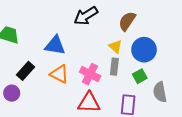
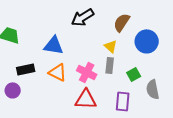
blue circle: (144, 50) -> (147, 41), moved
black rectangle: (25, 71) -> (26, 69), turned 36

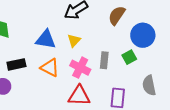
yellow triangle: (111, 46) -> (74, 40), moved, turned 32
green square: (134, 74) -> (129, 57), moved

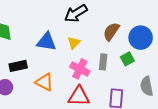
brown semicircle: (117, 15) -> (111, 32), moved
orange triangle: (50, 68) -> (44, 82), moved

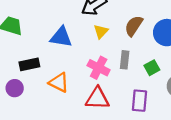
yellow triangle: (74, 43) -> (101, 31), moved
green square: (127, 59) -> (152, 68), moved

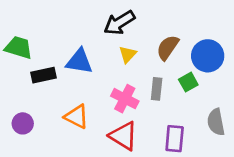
black rectangle: (29, 64) -> (43, 75), moved
green square: (152, 68) -> (188, 82), moved
red triangle: (97, 98) -> (123, 136), turned 30

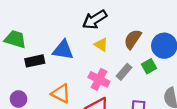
yellow triangle: (128, 54) -> (101, 45), turned -40
gray rectangle: (157, 89) -> (124, 72), turned 35

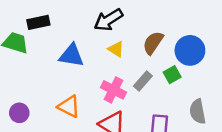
black rectangle: (35, 61) -> (38, 22), moved

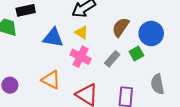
yellow triangle: (116, 49) -> (82, 32), moved
pink cross: (114, 90) -> (81, 57), moved

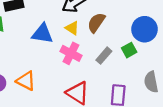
brown semicircle: (121, 27) -> (96, 23), moved
orange triangle: (51, 80) -> (26, 81), moved

